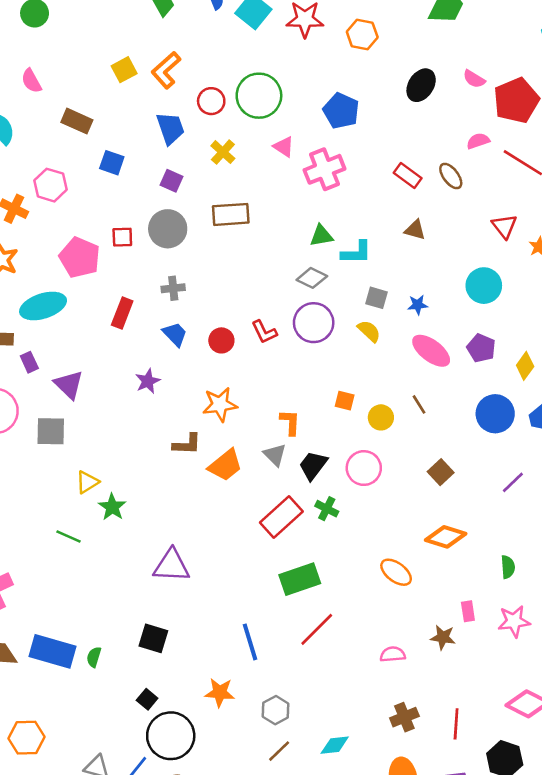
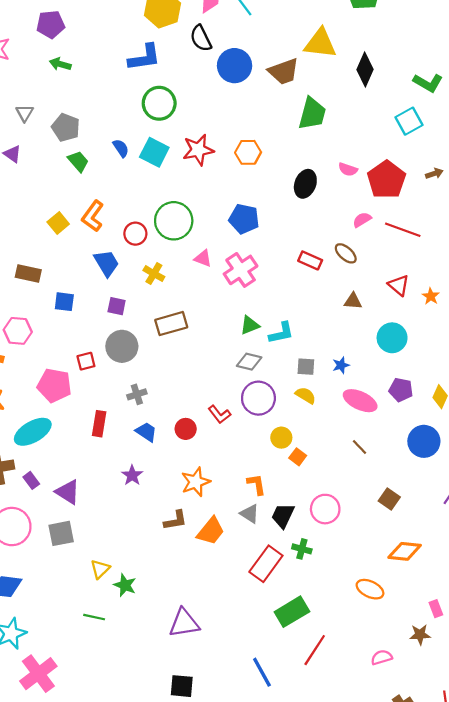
brown triangle: (415, 230) -> (353, 301), moved
orange square: (345, 401) -> (298, 457), turned 35
yellow circle: (381, 417) -> (281, 438), moved

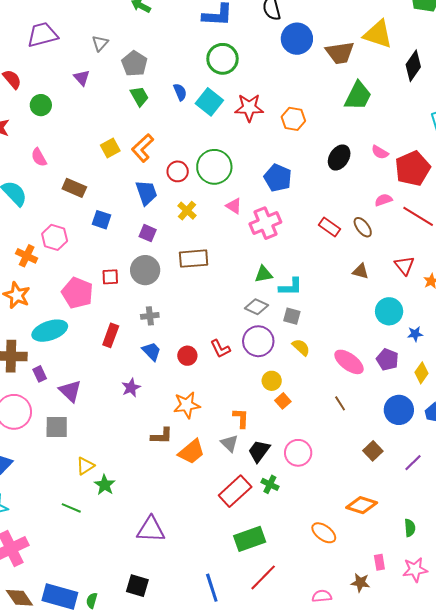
blue star: (341, 365) -> (415, 334), moved
gray square: (306, 367) -> (292, 316), moved
brown square: (389, 499) -> (373, 451), moved

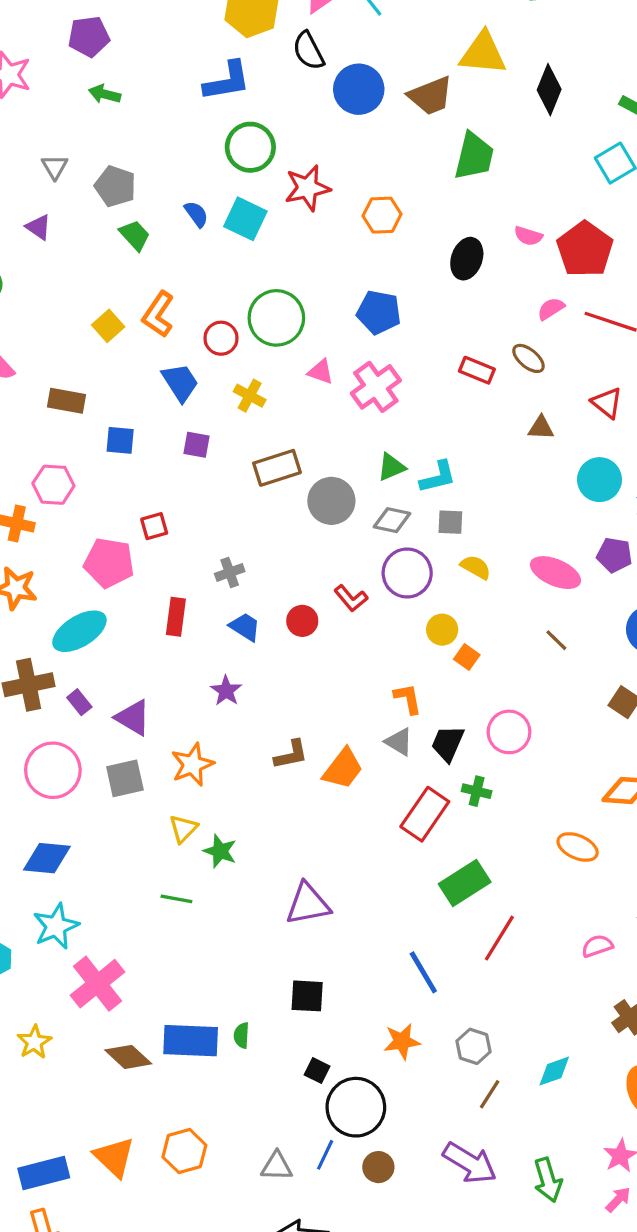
red star: (249, 108) -> (307, 188), moved
gray circle: (145, 270) -> (331, 501), moved
orange star: (187, 405) -> (192, 765), moved

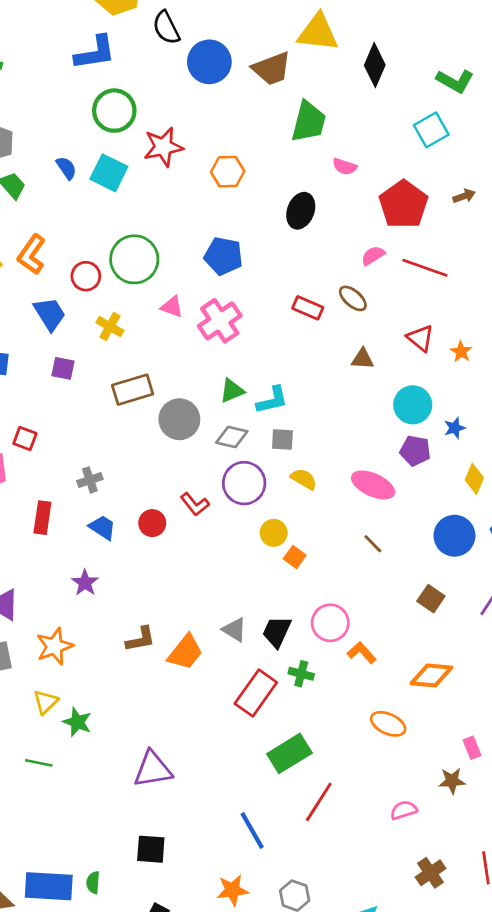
pink semicircle: (528, 236) -> (345, 166), moved
red square: (154, 526) -> (25, 439), turned 35
purple pentagon: (614, 555) -> (415, 451), moved
orange L-shape: (408, 699) -> (362, 653), moved, turned -32

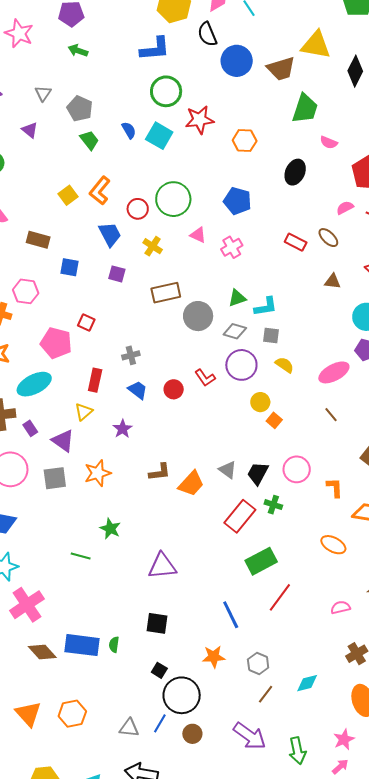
pink cross: (220, 321) -> (232, 247), size x0.7
pink ellipse: (373, 485) -> (334, 372), turned -56
orange L-shape: (362, 653) -> (335, 488), moved, turned 35
yellow triangle: (46, 702) -> (84, 412), moved

